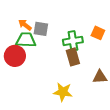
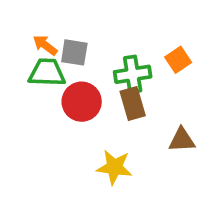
orange square: (98, 33) -> (178, 60), turned 32
red circle: (15, 56) -> (82, 102), moved

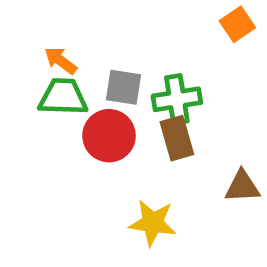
gray square: (74, 52) -> (124, 87), moved
orange square: (178, 60) -> (237, 24), moved

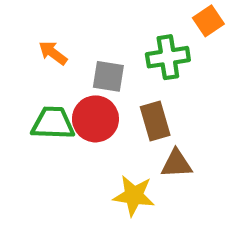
green trapezoid: (63, 97) -> (53, 123), moved
green cross: (177, 99) -> (168, 57), moved
brown triangle: (242, 187) -> (176, 164), moved

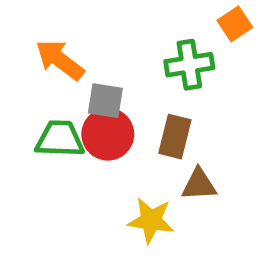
orange arrow: (53, 53) -> (60, 60), size x1.5
gray square: (108, 76) -> (105, 101), moved
brown rectangle: (155, 121) -> (175, 137), turned 30

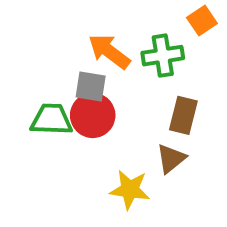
orange arrow: (60, 60) -> (109, 51), moved
brown rectangle: (175, 137) -> (183, 115), moved
brown triangle: (199, 185) -> (171, 159), turned -36

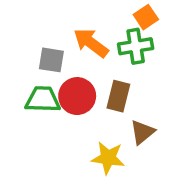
orange square: (202, 21) -> (146, 17), moved
gray square: (91, 87) -> (51, 60), moved
brown rectangle: (183, 115) -> (118, 96), moved

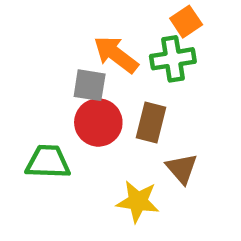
gray square: (51, 60) -> (90, 85), moved
green trapezoid: (43, 99) -> (48, 162), moved
brown triangle: (142, 132) -> (182, 169), turned -32

